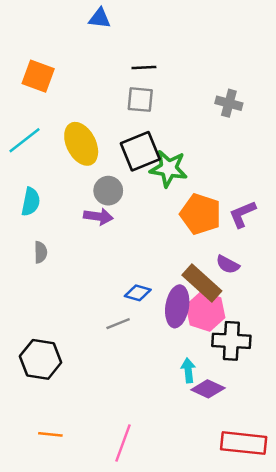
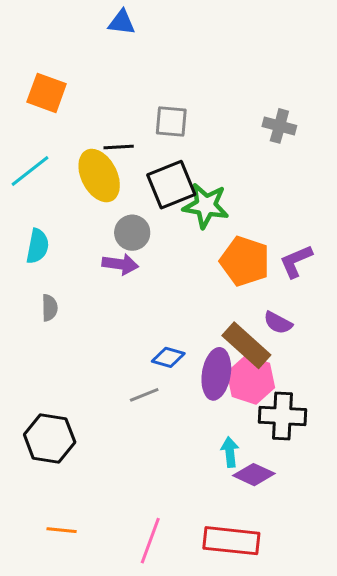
black line: (144, 68) -> (119, 147), moved
red rectangle: (244, 443) -> (231, 541), moved

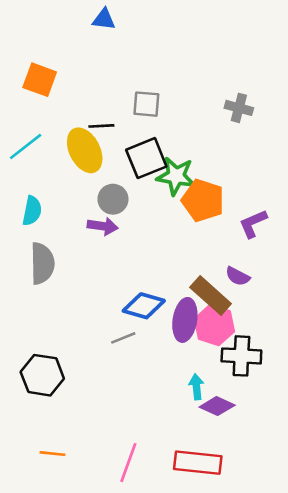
orange pentagon: (245, 261) -> (203, 200), moved
gray semicircle: (50, 308) -> (42, 263), size x1.8
blue diamond: (168, 357) -> (144, 306), size x1.5

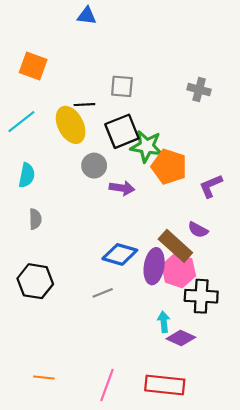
purple arrow: (103, 226) -> (122, 188), moved
gray semicircle: (42, 263) -> (35, 219), size x0.6
gray line: (123, 338) -> (103, 293), moved
black hexagon: (42, 375) -> (35, 281), moved

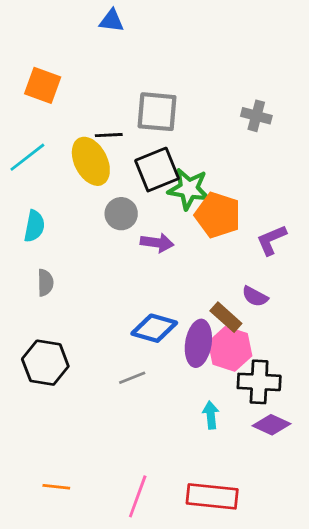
gray square: (122, 86) -> (157, 112), size x1.4
brown rectangle: (175, 246) -> (226, 317), size x0.7
purple diamond: (181, 338) -> (271, 425), moved

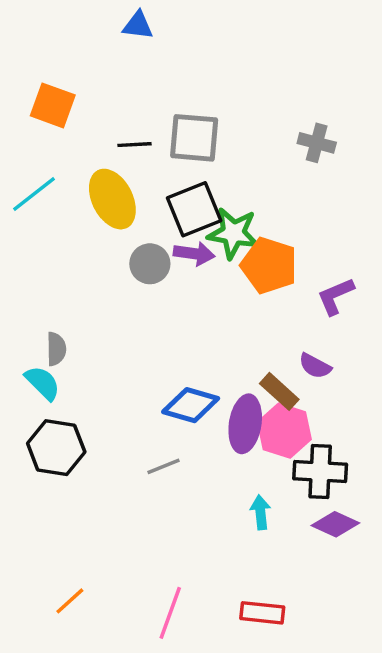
black line: (109, 135) -> (135, 145), moved
cyan semicircle: (34, 226) -> (43, 383), moved, turned -56
purple arrow: (157, 243) -> (194, 254), moved
orange line: (56, 487) -> (70, 601), turned -48
red rectangle: (212, 496) -> (262, 613), size x0.7

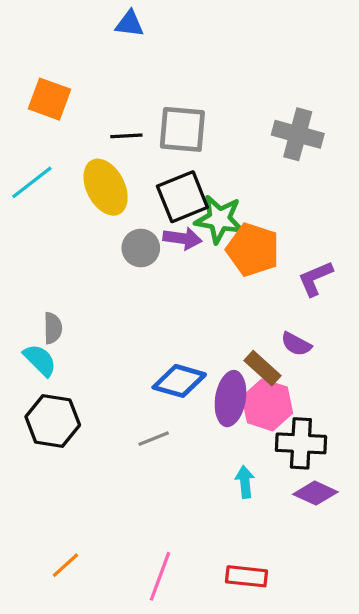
gray cross: (317, 143) -> (298, 134), size x1.4

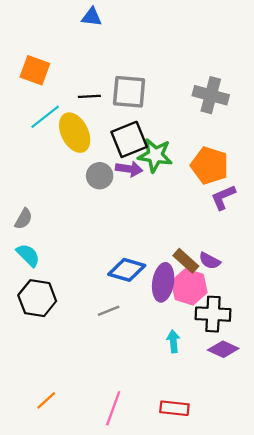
cyan line: (32, 182) -> (45, 117), moved
orange pentagon: (253, 250) -> (210, 165), moved
gray semicircle: (53, 328) -> (24, 219), moved, turned 30
purple semicircle: (296, 344) -> (210, 261), moved

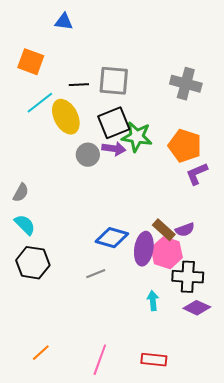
blue triangle: (92, 17) -> (64, 22), moved
purple semicircle: (210, 261) -> (185, 230), turned -48

